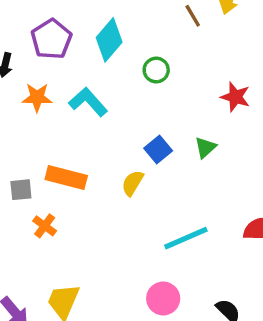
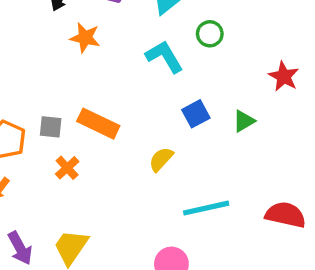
cyan L-shape: (88, 102) -> (164, 57), moved
yellow semicircle: (133, 183) -> (161, 159), moved

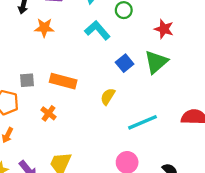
red star: (284, 76) -> (164, 29), moved
green triangle: (244, 121) -> (156, 62), size x1.6
gray square: (51, 127) -> (27, 80), moved

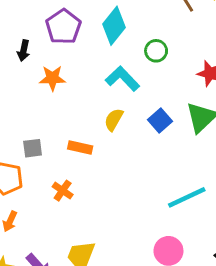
orange rectangle: (63, 81) -> (80, 147), size x0.7
yellow semicircle: (108, 97) -> (114, 120), moved

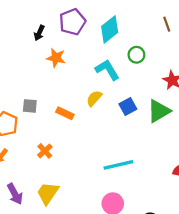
orange cross: (63, 191) -> (45, 151), moved
cyan line: (187, 197) -> (118, 165), moved

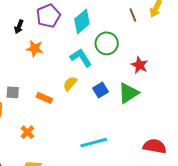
green circle: (136, 55) -> (107, 43), size x1.5

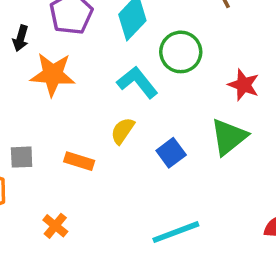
orange star: (35, 48) -> (53, 74), size x1.4
blue square: (100, 90) -> (171, 153), moved

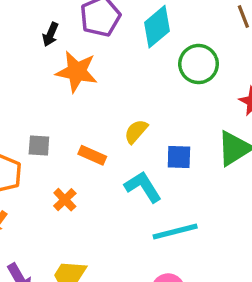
cyan L-shape: (137, 82) -> (143, 187), moved
blue square: (171, 153) -> (179, 157), turned 32
orange cross: (55, 226) -> (65, 200), moved

